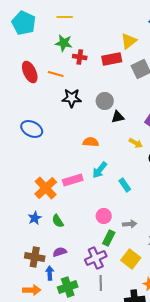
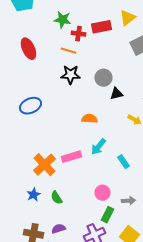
red rectangle: (112, 59) -> (102, 27), moved
orange line: (56, 74) -> (68, 51), moved
blue ellipse: (32, 129) -> (30, 106), turned -50

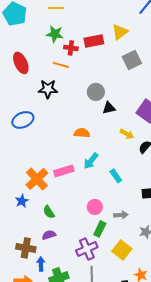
black star: (70, 75) -> (48, 89), moved
blue star: (34, 195) -> (22, 201), moved
purple semicircle: (58, 229) -> (49, 235), moved

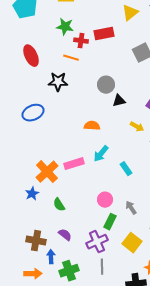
yellow triangle: (120, 32) -> (130, 13), moved
gray arrow: (121, 215) -> (131, 208), turned -120
purple semicircle: (49, 235) -> (65, 235), moved, turned 56

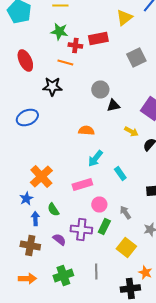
pink rectangle: (74, 164) -> (82, 184), moved
purple cross: (97, 242) -> (81, 230), moved, turned 30
blue arrow: (51, 257) -> (35, 218), moved

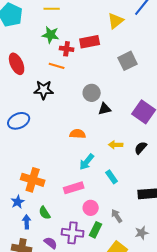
yellow arrow: (131, 132) -> (116, 145), moved, turned 152
orange cross: (41, 176) -> (33, 180), turned -30

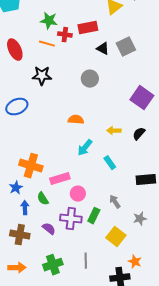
orange line: (57, 66) -> (47, 44), moved
black triangle: (105, 109) -> (103, 49), moved, turned 40
pink rectangle: (74, 188) -> (60, 179), moved
pink circle: (91, 208) -> (78, 194), moved

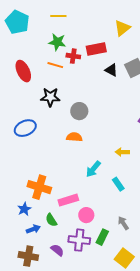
gray circle: (90, 79) -> (79, 111), moved
orange semicircle: (76, 120) -> (74, 137), moved
blue arrow: (25, 208) -> (33, 229), turned 72

